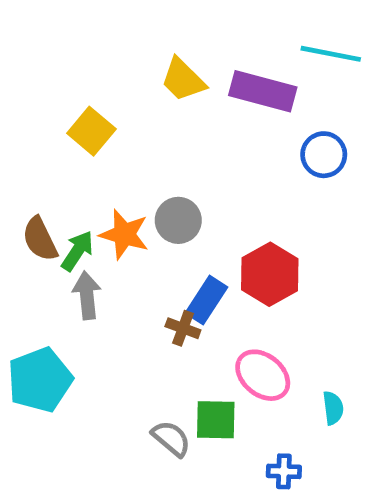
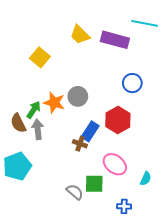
blue circle: (324, 155) -> (132, 83), moved
brown semicircle: (40, 239) -> (18, 123), moved
cyan semicircle: (333, 408) -> (146, 179), turned 32

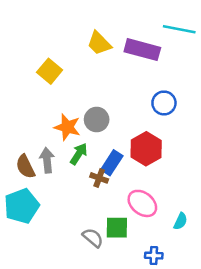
green arrow: (34, 110) -> (79, 154), moved
brown semicircle: (18, 123) -> (25, 167), moved

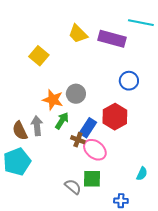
pink ellipse: (142, 203) -> (95, 150), moved

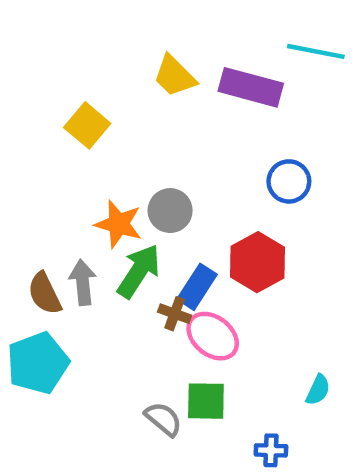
green arrow: (62, 121) -> (139, 271), size x1.4

